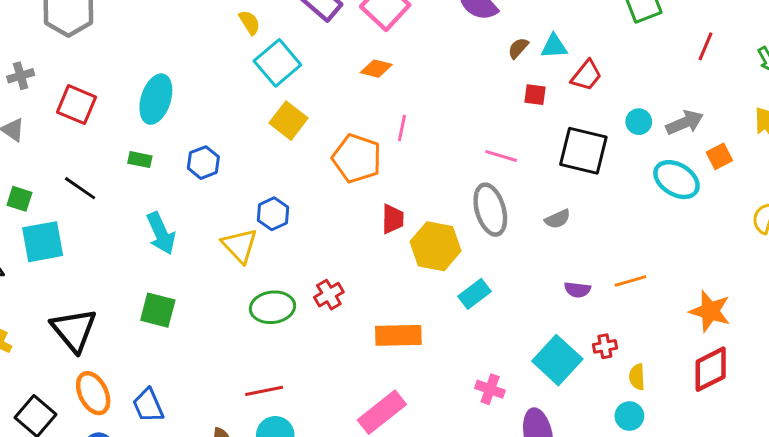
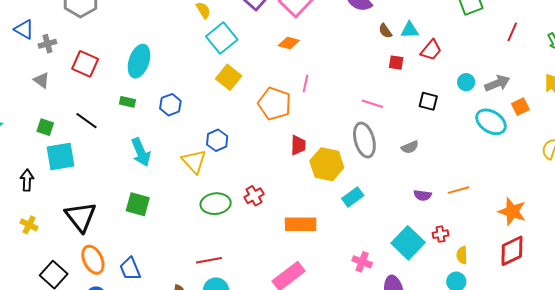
brown semicircle: (518, 48) -> (385, 31), turned -77
black square: (583, 151) -> (428, 101), size x0.6

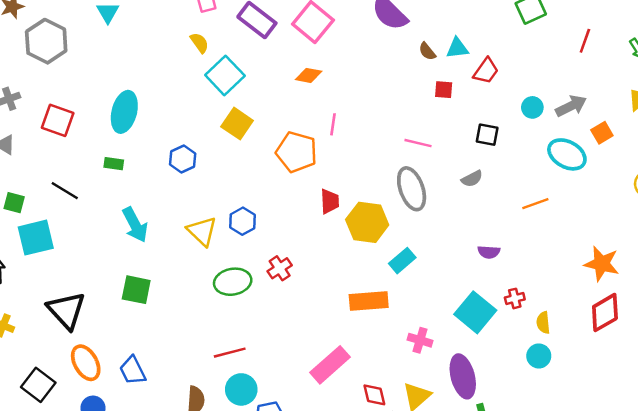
blue hexagon: (170, 105) -> (183, 159), moved
blue hexagon: (217, 140) -> (243, 221), moved
gray semicircle: (410, 147) -> (472, 179), moved
orange line: (459, 190) -> (535, 204), moved
orange rectangle: (301, 224) -> (369, 301), moved

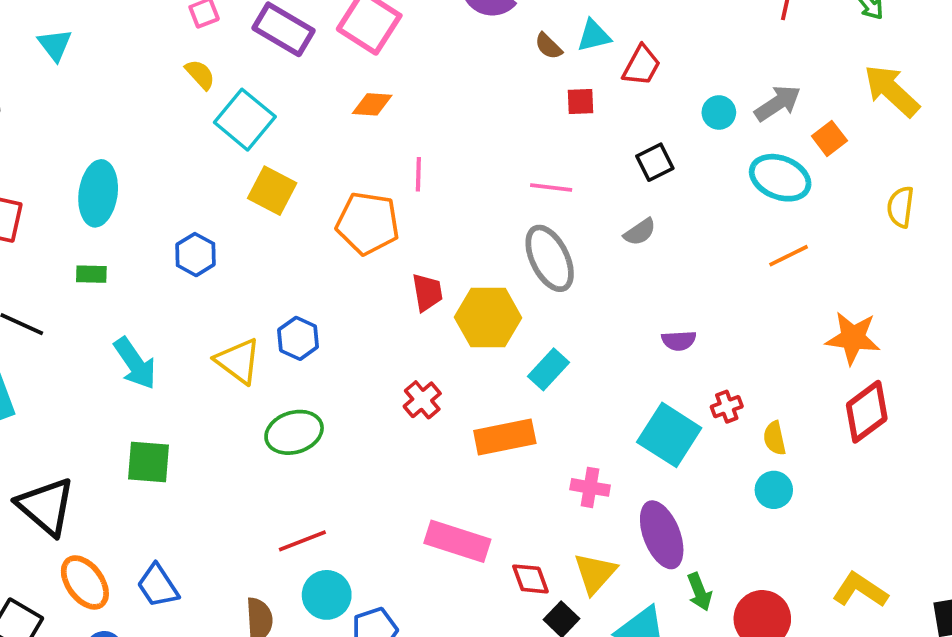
black square: (487, 135) -> (655, 162), turned -30
orange line: (535, 204) -> (789, 256), moved
red cross: (280, 268) -> (422, 400), moved
pink rectangle: (330, 365) -> (457, 541), turned 66

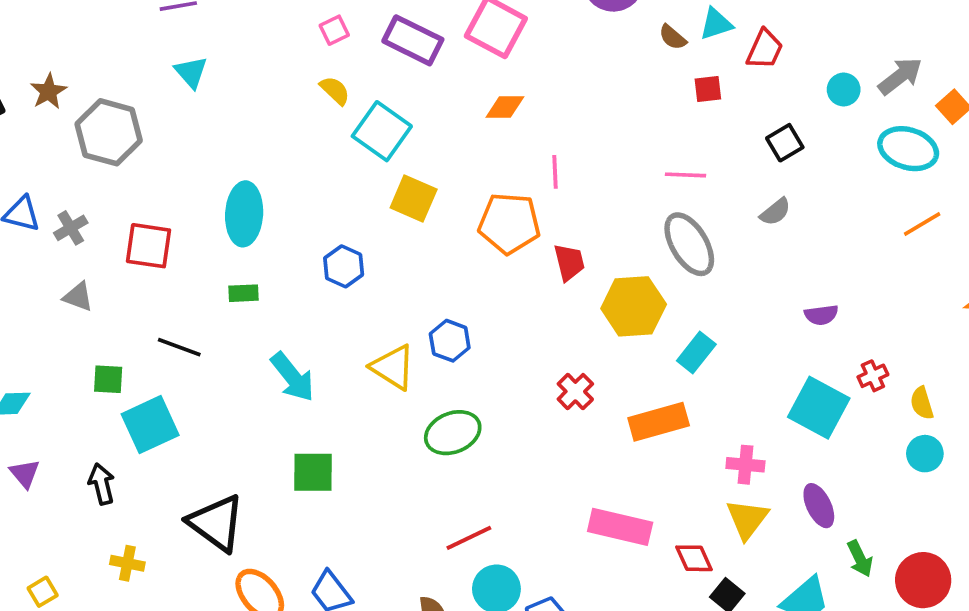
red trapezoid: (427, 292) -> (569, 262), moved
purple ellipse: (662, 535) -> (819, 506), size x0.7
yellow triangle: (595, 573) -> (747, 519), moved

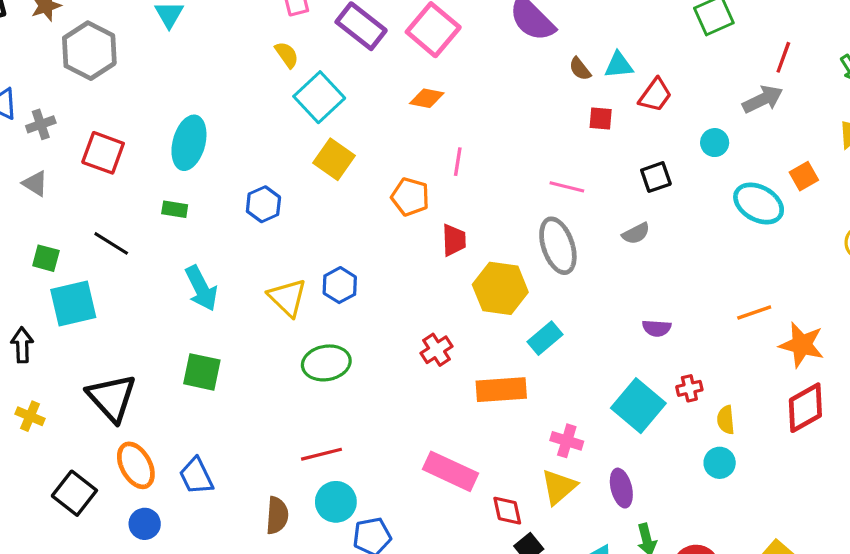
gray arrow: (900, 76) -> (763, 99), moved
orange pentagon: (509, 223) -> (410, 197), size x0.7
orange line: (922, 224) -> (754, 312), moved

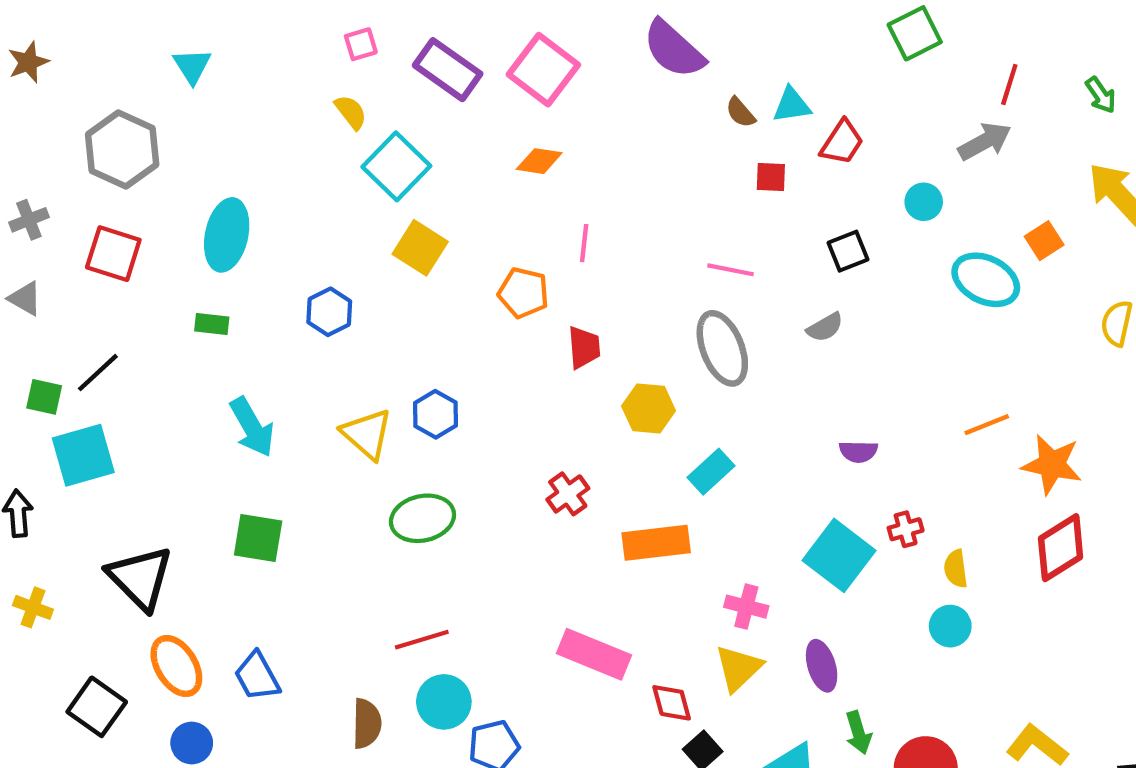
gray hexagon: (89, 51) -> (122, 150), moved
black line: (111, 243) -> (98, 373), moved, turned -72
yellow hexagon: (500, 288) -> (649, 408), size x0.7

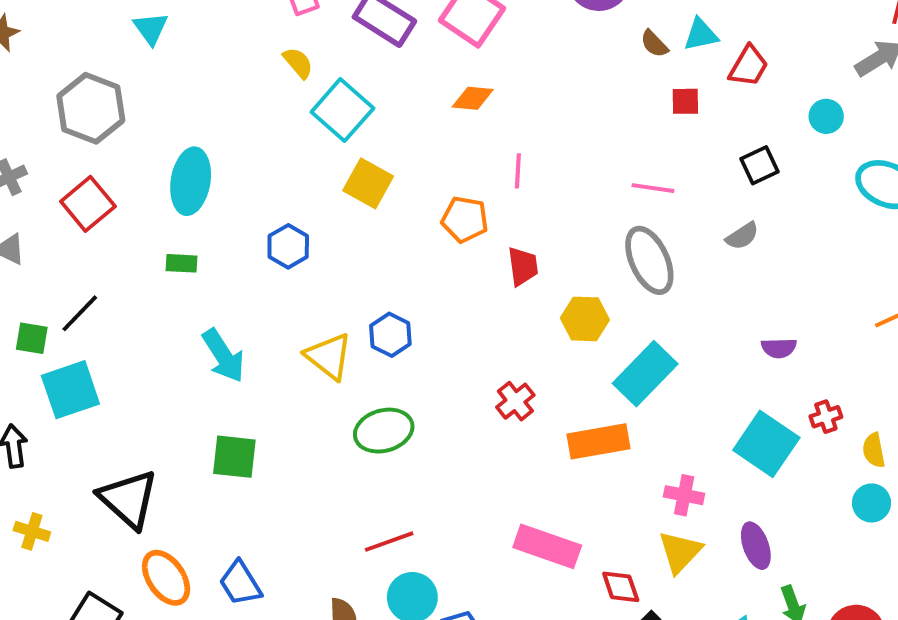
red square: (113, 254) -> (88, 204), turned 36
cyan rectangle: (711, 472) -> (645, 374), size x1.5

